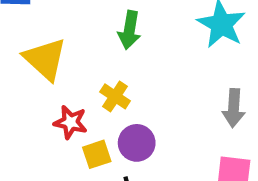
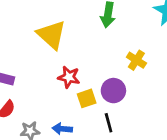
yellow cross: (115, 96) -> (136, 60), moved

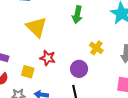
yellow square: (87, 98) -> (28, 72), moved, turned 32

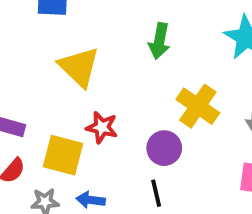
yellow cross: (96, 48) -> (198, 106), size x1.5
yellow square: (28, 72) -> (63, 155), size x1.5

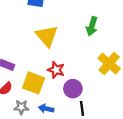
purple circle: (164, 148) -> (73, 89), moved

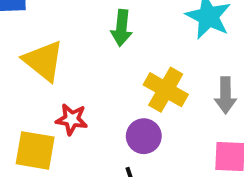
purple circle: (73, 89) -> (144, 136), moved

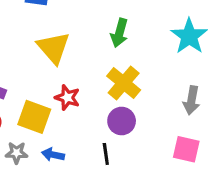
yellow cross: (166, 90) -> (124, 83), moved

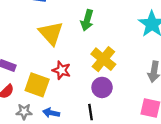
green arrow: (119, 33) -> (87, 20), moved

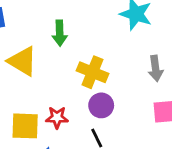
red star: (62, 70) -> (57, 117), moved

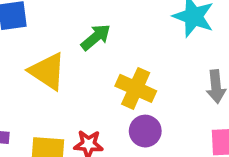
green arrow: (60, 33) -> (96, 37), turned -130

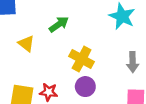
yellow triangle: (47, 71) -> (26, 43), size x0.7

